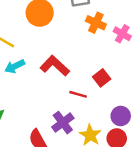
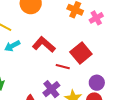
pink cross: (122, 34) -> (96, 18), turned 32
red square: (102, 78) -> (81, 53), size x1.5

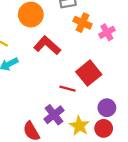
red L-shape: (44, 45) -> (47, 45), moved

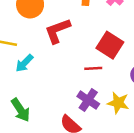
red L-shape: (47, 45) -> (57, 31), turned -44

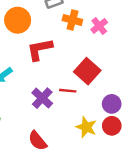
purple cross: (88, 100) -> (42, 98), moved

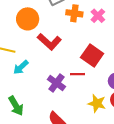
red L-shape: (40, 49) -> (49, 42), turned -120

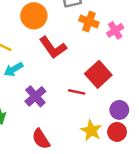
purple cross: (56, 83) -> (35, 96), moved

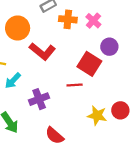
purple cross: (35, 96) -> (39, 99), turned 36
purple circle: (119, 110) -> (109, 47), moved

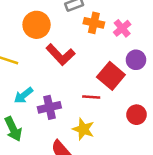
cyan arrow: (13, 81) -> (24, 95), moved
red circle: (120, 110) -> (137, 115), moved
yellow star: (97, 116) -> (83, 129), moved

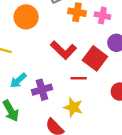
pink cross: (122, 28) -> (102, 16), turned -35
red L-shape: (60, 55) -> (63, 50), moved

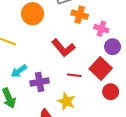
pink cross: (102, 16) -> (101, 29), moved
red square: (95, 58) -> (101, 68), moved

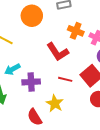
orange cross: (80, 15) -> (76, 31), moved

